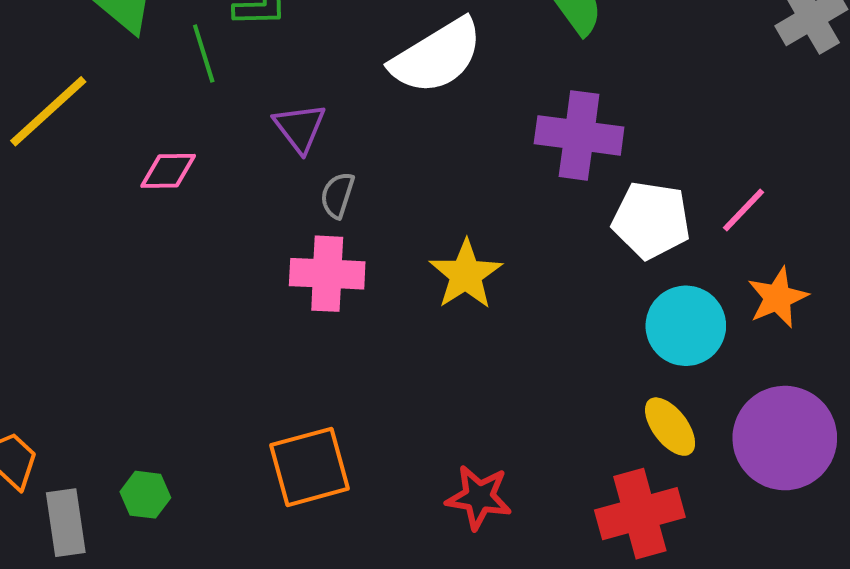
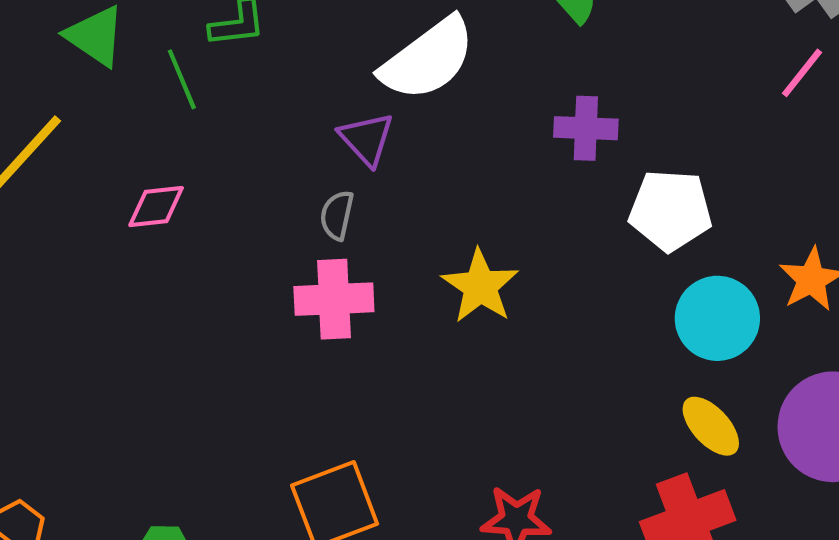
purple triangle: (300, 128) -> (367, 139), moved
purple cross: (579, 135) -> (586, 128), size x0.7
pink line: (743, 210) -> (802, 73), moved

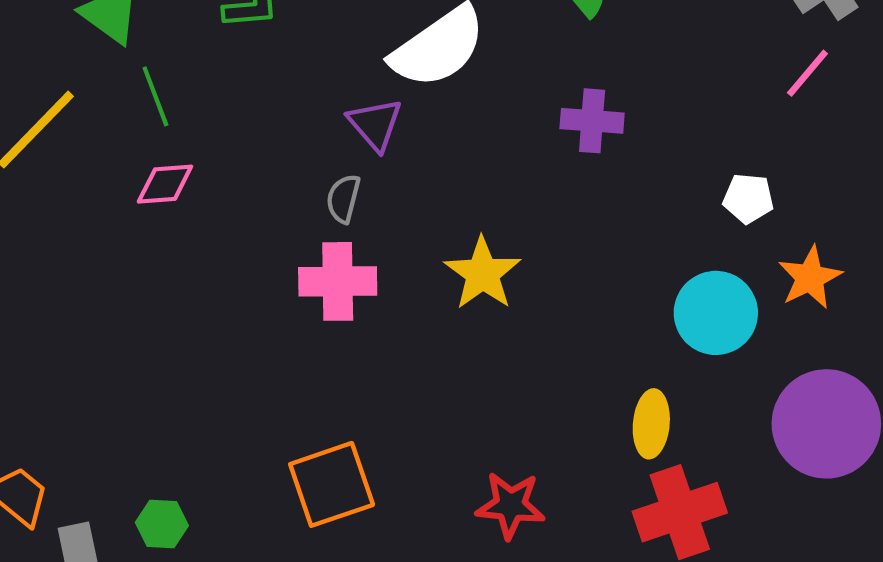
green line: (182, 79) -> (155, 96), moved
white pentagon: (670, 210) -> (748, 198), moved, size x0.6
yellow ellipse: (711, 426) -> (651, 424), moved, turned 46

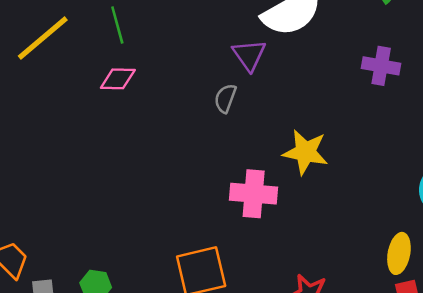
yellow star: (483, 273) -> (305, 152), turned -30
pink cross: (338, 281) -> (254, 194), moved

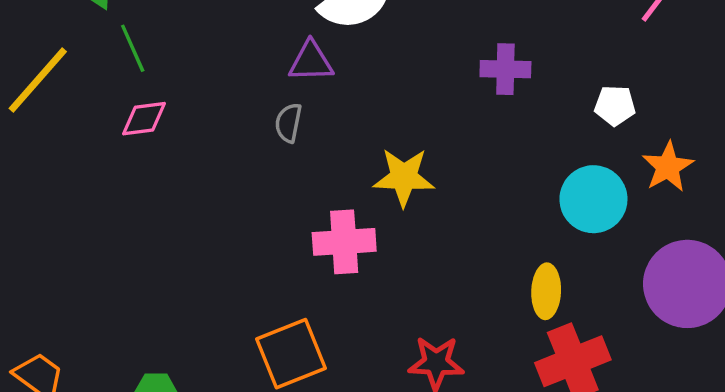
purple triangle: (249, 55) -> (311, 62), turned -48
purple cross: (381, 66) -> (505, 69), moved

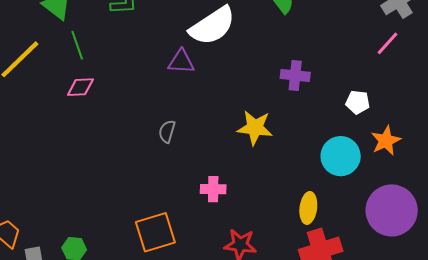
gray semicircle: (288, 123) -> (167, 131), moved
yellow star: (404, 177) -> (255, 128), moved
pink cross: (344, 242) -> (213, 189), moved, size x0.7

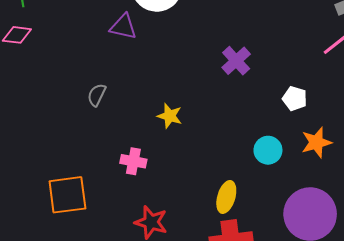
purple cross: (295, 75) -> (236, 61), turned 32
yellow star: (255, 128) -> (170, 116), moved, size x0.7
cyan circle: (341, 156) -> (268, 150), size x0.7

